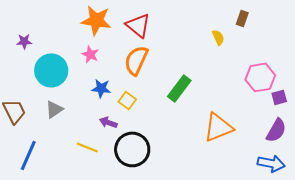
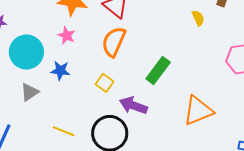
blue star: (101, 88) -> (60, 71), moved
purple arrow: (108, 122) -> (133, 105), moved, size x1.5

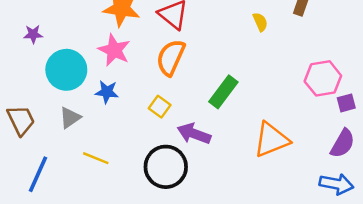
yellow semicircle: (198, 18) -> (260, 22), moved
pink star: (67, 36) -> (114, 50), size x1.5
yellow line: (63, 131) -> (96, 158), moved

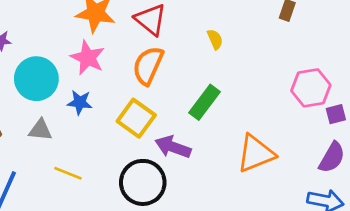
yellow semicircle: (260, 22) -> (215, 39), moved
yellow square: (160, 107) -> (136, 118), size x1.6
gray triangle: (70, 118) -> (40, 130), turned 40

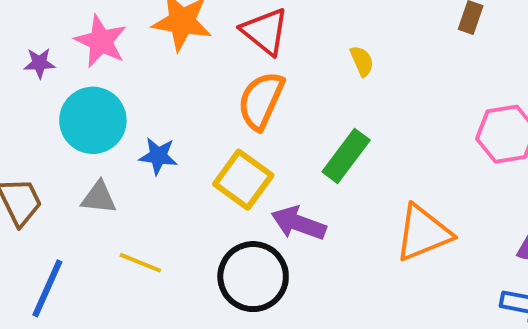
pink star: (88, 58) -> (101, 41), moved

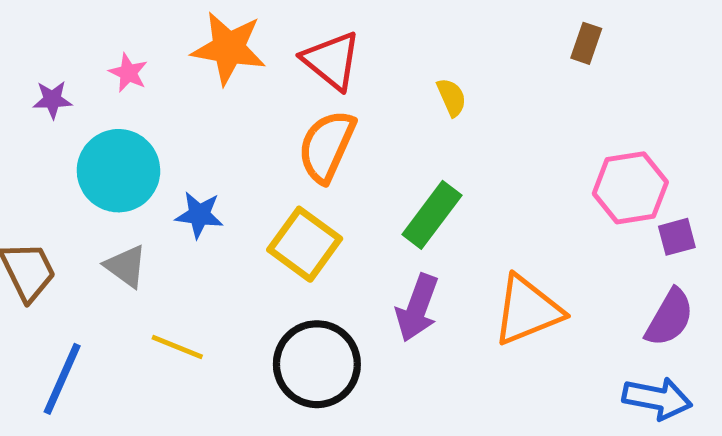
pink star: (101, 41) -> (128, 73), size x0.6
gray triangle: (99, 197) -> (126, 266), turned 30
purple arrow: (299, 223) -> (417, 308), moved, turned -90

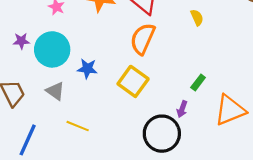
purple star: (52, 100) -> (21, 41), moved
green rectangle: (432, 215) -> (198, 82), moved, size x0.6
purple arrow: (417, 308) -> (182, 109), size x0.6
black circle: (317, 364) -> (162, 134), moved

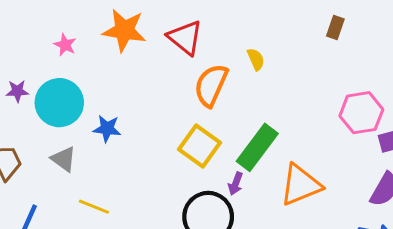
orange semicircle: (143, 39) -> (211, 85), moved
yellow square: (133, 81) -> (199, 146), moved
green rectangle: (198, 82) -> (257, 147), size x2.0

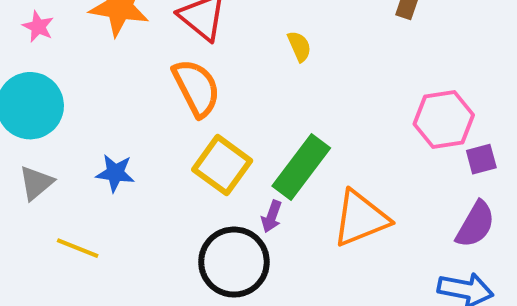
orange semicircle: (211, 85) -> (196, 88), moved, turned 129
blue star: (107, 129) -> (115, 173), moved
gray triangle: (64, 159) -> (36, 183), turned 44

